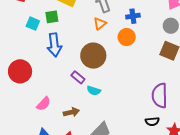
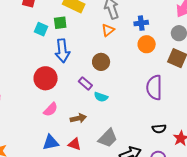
orange circle: (127, 37) -> (147, 44), moved
brown circle: (93, 56) -> (101, 62), size x0.7
red circle: (20, 71) -> (46, 78), moved
purple semicircle: (160, 96) -> (154, 87), moved

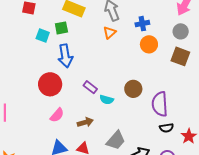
brown circle: (101, 62) -> (133, 89), moved
purple semicircle: (154, 87) -> (160, 104), moved

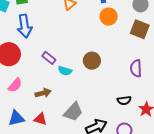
purple semicircle: (160, 104) -> (136, 68), moved, size x0.7

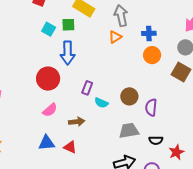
purple rectangle: (49, 58) -> (87, 88), turned 64
purple semicircle: (136, 68) -> (151, 107), moved
gray trapezoid: (73, 112) -> (129, 131), moved, turned -150

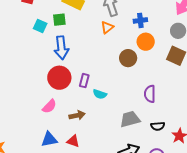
red circle: (48, 79) -> (59, 78), moved
brown circle: (129, 96) -> (128, 58), moved

